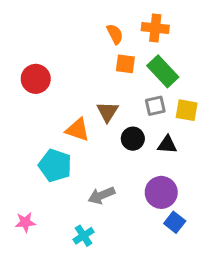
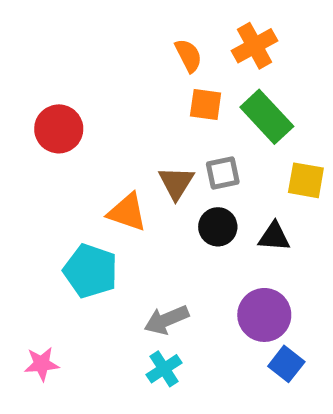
orange cross: (155, 28) -> (255, 46), turned -35
gray square: (155, 106) -> (223, 173), moved
cyan cross: (84, 236) -> (164, 369), moved

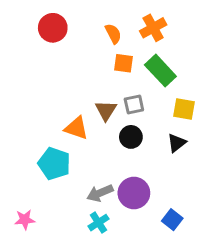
red circle: (59, 129) -> (53, 28), moved
black triangle: (274, 237) -> (177, 143), moved, turned -42
purple circle: (264, 315) -> (134, 193), moved

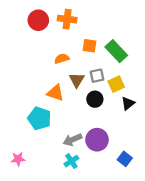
orange cross: (153, 28) -> (67, 19), moved, turned 36
orange semicircle: (113, 34) -> (62, 59), moved, turned -80
yellow square: (184, 109) -> (116, 84), moved, turned -35

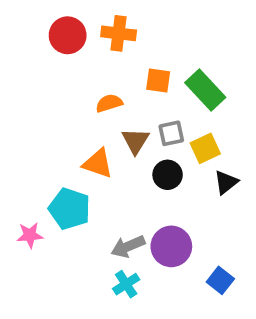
pink star: (18, 159) -> (30, 235), moved

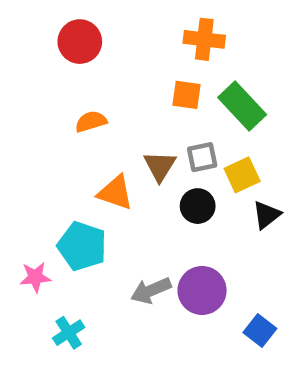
orange cross: (119, 33) -> (204, 39), moved
orange semicircle: (109, 103) -> (91, 122), moved
cyan cross: (126, 284) -> (69, 333), moved

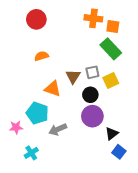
orange square: (186, 95) -> (113, 26), moved
black triangle: (267, 215) -> (112, 133), moved
gray arrow: (151, 290) -> (58, 129), moved
purple circle: (202, 290) -> (92, 116), moved

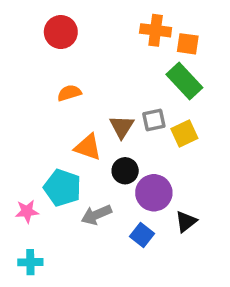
black circle: (90, 95) -> (125, 171), moved
blue square: (119, 152) -> (142, 235), moved
cyan cross: (31, 153) -> (30, 262), moved, turned 32

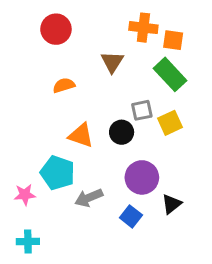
brown triangle: (122, 127) -> (112, 62), moved
black circle: (125, 171) -> (122, 132), moved

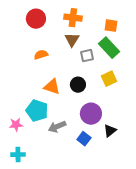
orange cross: (143, 28) -> (73, 18), moved
gray square: (142, 110) -> (87, 56), moved

